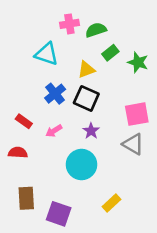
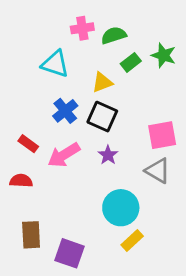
green star: (138, 62) -> (163, 55), moved
pink arrow: (54, 131) -> (64, 155), size x1.6
cyan circle: (82, 165) -> (121, 208), moved

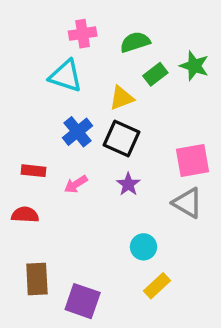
pink cross: (82, 28) -> (83, 34), moved
red rectangle: (28, 144) -> (33, 171), turned -30
pink arrow: (64, 155) -> (76, 184), size x0.6
cyan circle: (121, 208) -> (144, 247), size x0.6

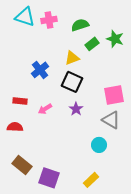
cyan triangle: (66, 76) -> (25, 17), moved
blue cross: (77, 132) -> (40, 70), moved
cyan circle: (144, 247) -> (99, 145), moved
brown rectangle: (37, 279) -> (22, 165), turned -48
yellow rectangle: (157, 286) -> (91, 180), moved

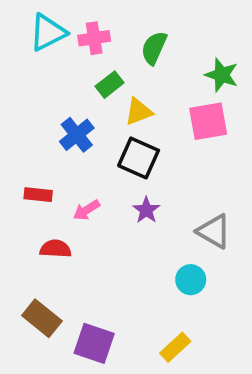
cyan triangle: (25, 17) -> (48, 32), turned -45
green semicircle: (80, 25) -> (154, 48), turned -48
green rectangle: (92, 44) -> (110, 85), moved
pink square: (114, 95) -> (208, 121), moved
red semicircle: (15, 127) -> (56, 249), moved

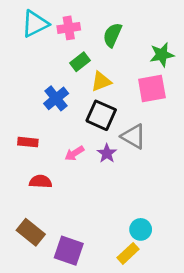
green star: (222, 75) -> (162, 55), turned -30
pink arrow: (86, 210) -> (74, 153), moved
gray triangle: (214, 231) -> (134, 136), moved
cyan circle: (191, 280) -> (141, 229), moved

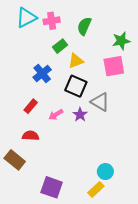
red rectangle: (28, 142) -> (31, 106), moved, turned -56
brown rectangle: (31, 232) -> (15, 160), moved

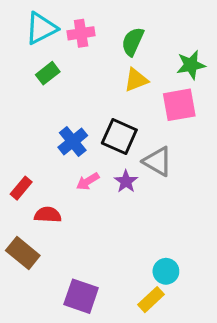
green rectangle: (60, 46) -> (48, 73), moved
yellow triangle: (76, 61) -> (136, 80), moved
blue cross: (42, 73) -> (73, 141), moved
red rectangle: (31, 106) -> (21, 188), moved

